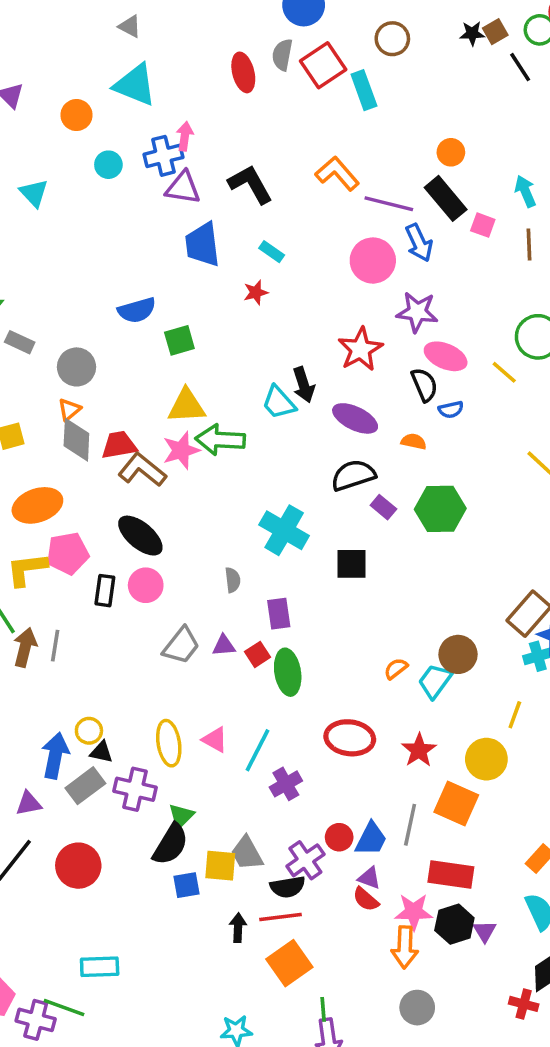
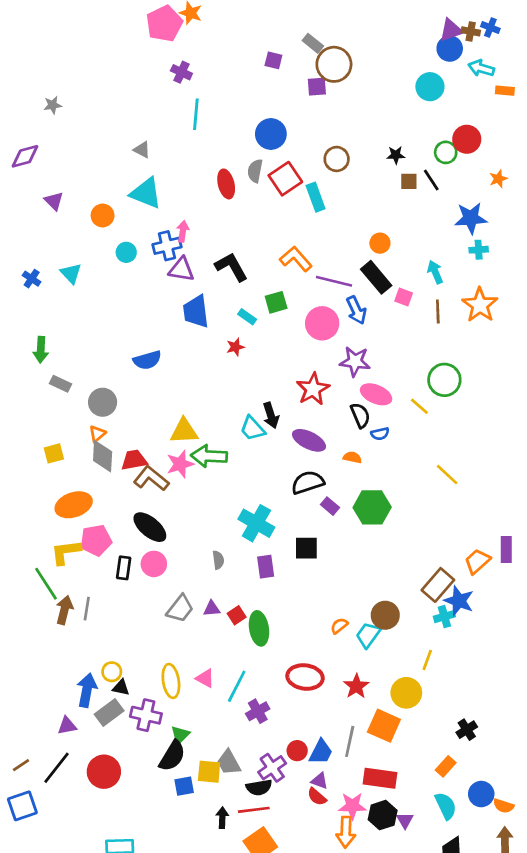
brown square: (495, 32) -> (409, 181), moved, turned 30
green square: (179, 340) -> (276, 302), moved
purple rectangle: (279, 614) -> (266, 567), moved

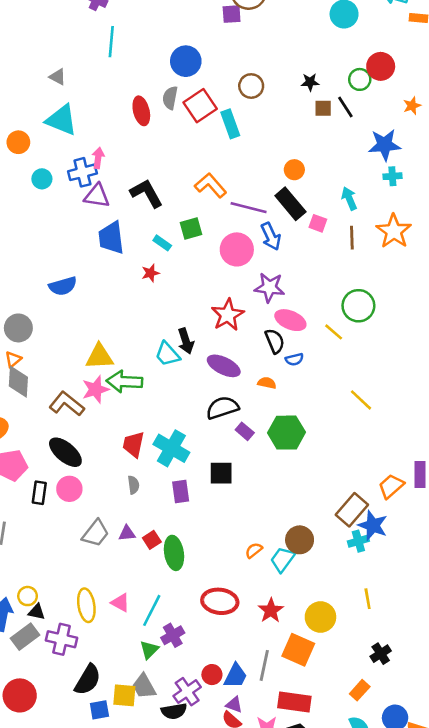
red trapezoid: (134, 460) -> (133, 444), moved, turned -68
yellow line: (427, 660) -> (368, 599), moved, turned -30
green triangle: (180, 735) -> (149, 650), moved

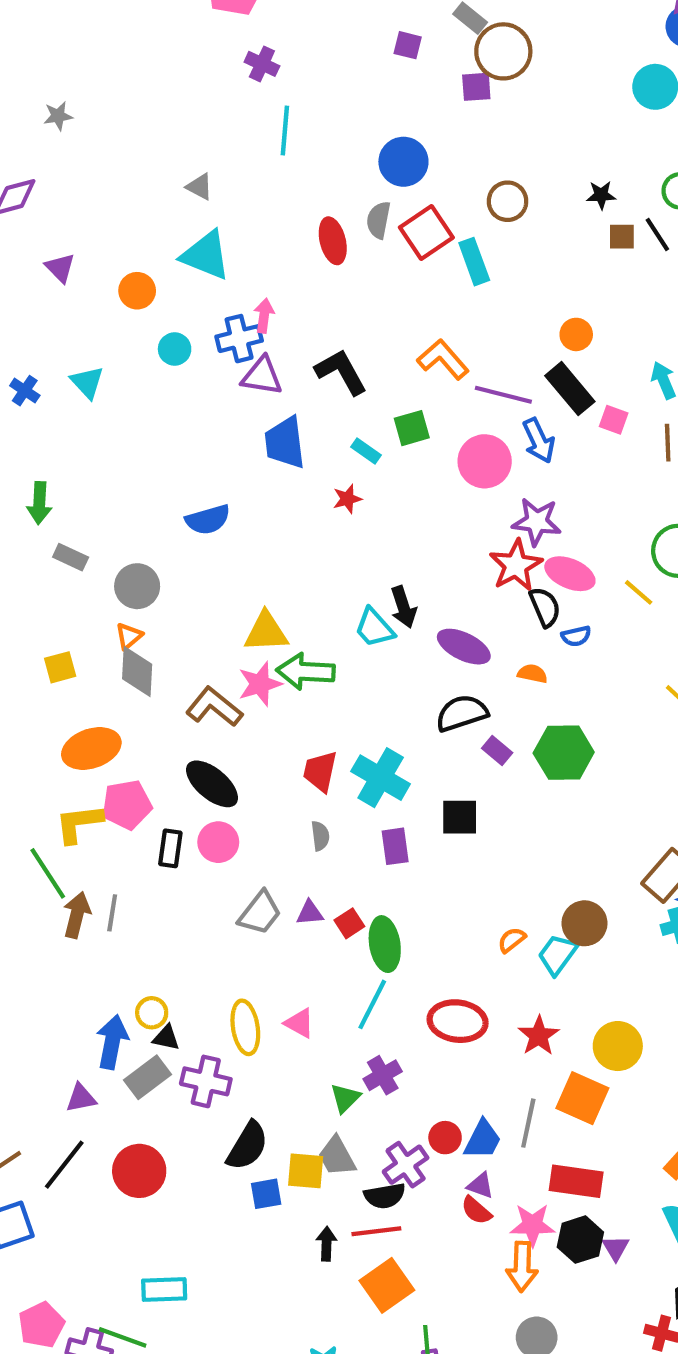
red star: (228, 315) -> (516, 565), moved
cyan line: (152, 610) -> (372, 1004), moved

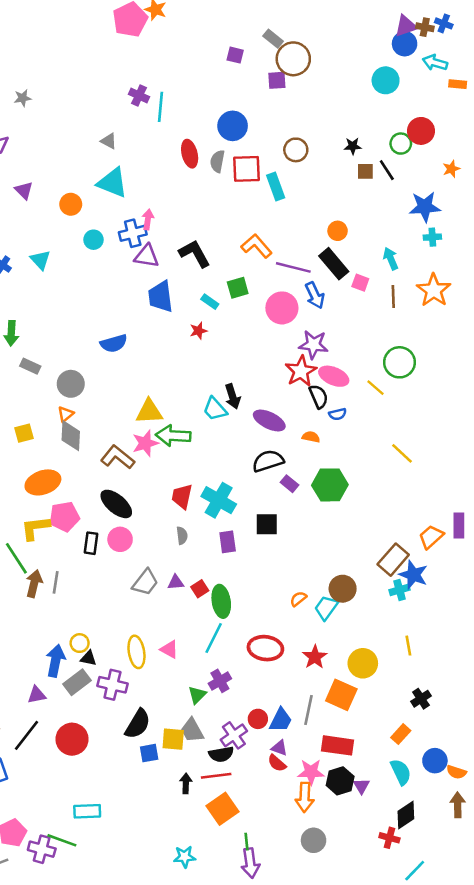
purple cross: (262, 64) -> (139, 96), moved
red square: (426, 232) -> (246, 169), turned 32
red ellipse: (333, 241) -> (190, 154), moved

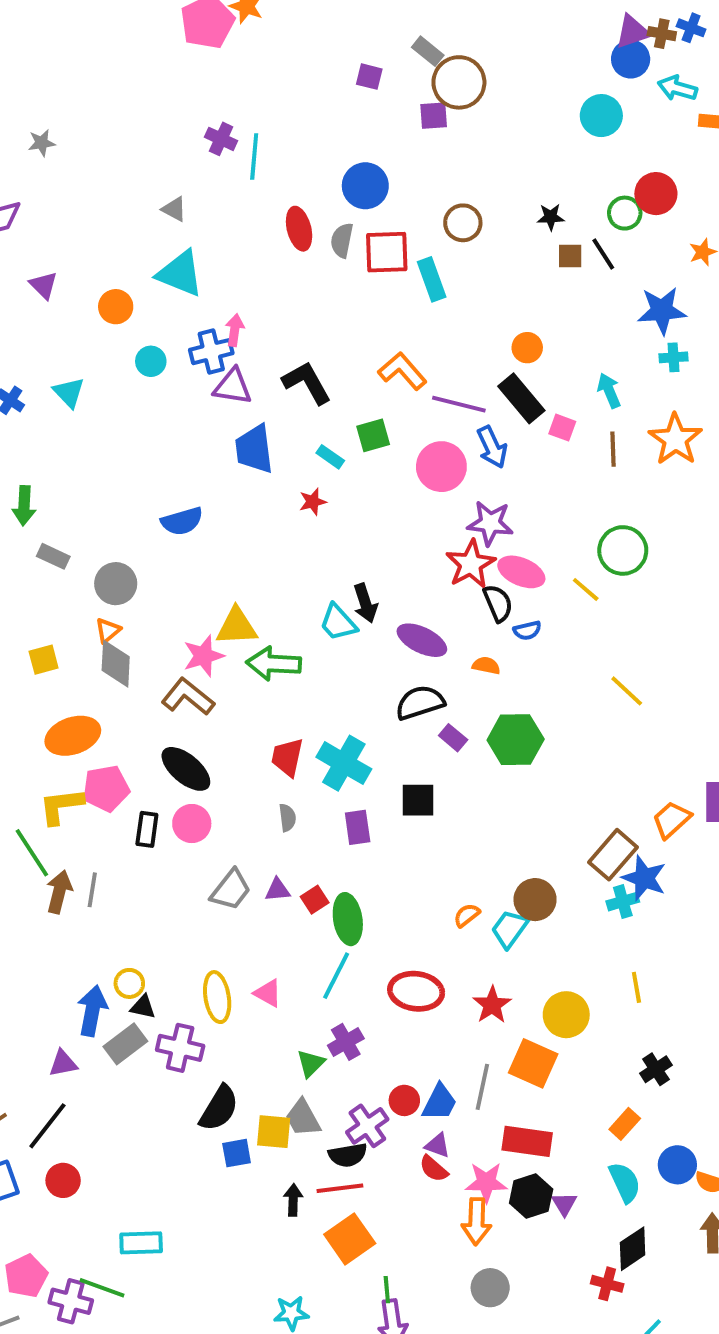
pink star: (145, 443) -> (203, 656), moved
red circle: (72, 739) -> (63, 1180), moved, size x0.7

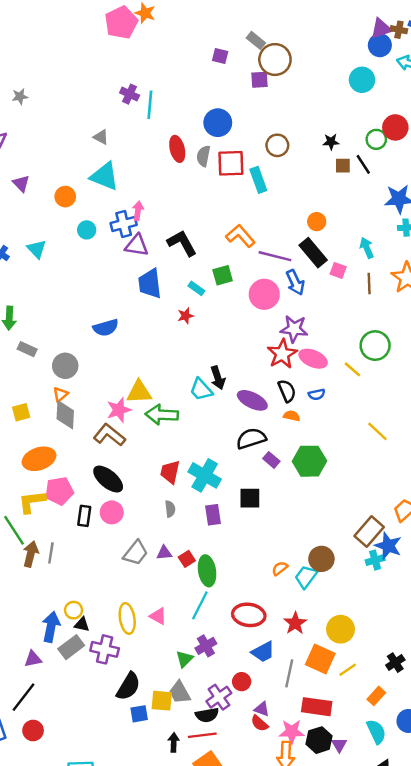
black semicircle: (498, 603) -> (287, 391), moved
yellow line: (636, 987) -> (348, 670), moved, turned 66
blue trapezoid: (439, 1102) -> (263, 652), moved, turned 35

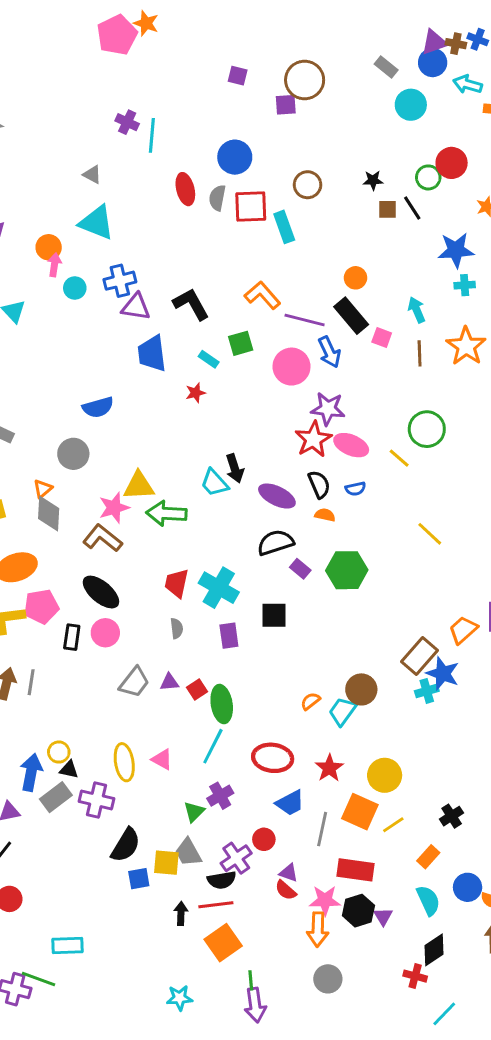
gray rectangle: (256, 40) -> (386, 67), moved
pink arrow: (138, 211) -> (54, 265), moved
gray circle: (65, 366) -> (73, 454), moved

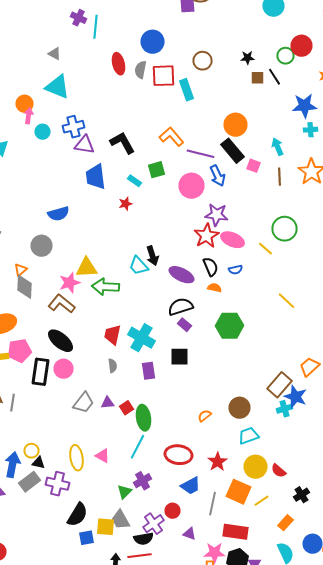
orange circle: (356, 278) -> (236, 125), size x1.5
purple rectangle: (300, 569) -> (184, 325), moved
black rectangle: (72, 637) -> (40, 372), size x1.5
cyan trapezoid: (342, 711) -> (248, 436), moved, turned 35
red semicircle: (286, 890) -> (278, 471), moved

